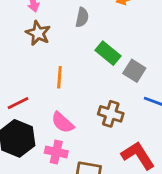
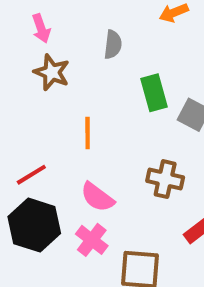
green rectangle: (108, 53) -> (154, 93), turned 40
pink cross: (56, 152) -> (92, 240), turned 30

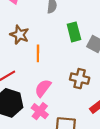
brown star: (52, 72) -> (19, 35), moved
pink semicircle: (97, 197) -> (43, 88), turned 90

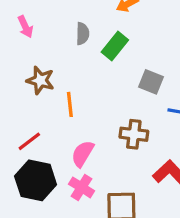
green rectangle: (74, 32) -> (115, 46), moved, turned 60

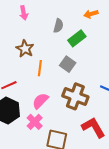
gray square: (151, 82) -> (68, 64), moved
brown cross: (134, 134) -> (75, 96), size x1.4

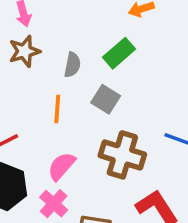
gray semicircle: (58, 26) -> (72, 65), moved
brown star: (25, 49) -> (24, 51), moved, turned 30

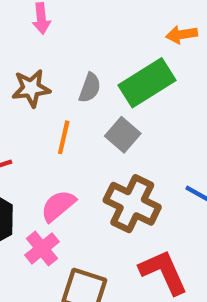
brown star: (24, 51) -> (31, 88), moved
green rectangle: (119, 53) -> (147, 83), size x1.4

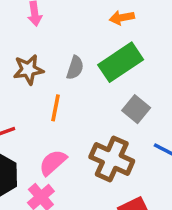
orange arrow: (182, 35) -> (122, 18), moved
gray square: (123, 135) -> (136, 109), moved

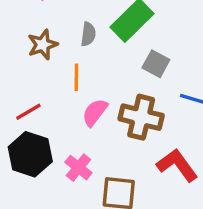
pink semicircle: (53, 163) -> (95, 112), moved

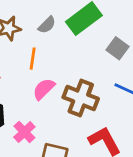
gray semicircle: (88, 34) -> (47, 25), turned 30
gray square: (156, 64) -> (117, 48), moved

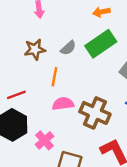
pink semicircle: (44, 89) -> (63, 104), turned 35

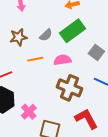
orange line: (54, 77) -> (35, 59), turned 70
pink semicircle: (63, 104) -> (62, 60), moved

